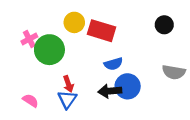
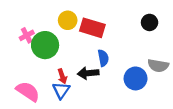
blue semicircle: (113, 64) -> (103, 58), turned -84
blue circle: (128, 86) -> (136, 78), moved
black arrow: (110, 91) -> (88, 73), moved
pink semicircle: (30, 101) -> (28, 91), size x1.6

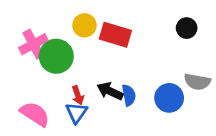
pink cross: (27, 35) -> (33, 44), size x1.5
blue semicircle: (103, 58) -> (129, 95), moved
black arrow: (88, 73) -> (110, 91), turned 30

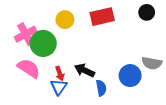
black circle: (187, 28) -> (147, 12), moved
red rectangle: (115, 35) -> (102, 17), moved, turned -30
blue semicircle: (129, 95) -> (101, 88), moved
pink semicircle: (35, 114) -> (29, 68), moved

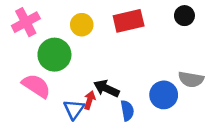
pink cross: (26, 34) -> (26, 22), moved
red arrow: (60, 73) -> (90, 100), moved, turned -144

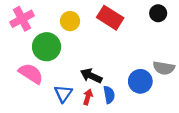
red rectangle: (129, 21) -> (110, 18), turned 45
red arrow: (90, 100) -> (88, 97), moved

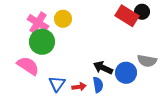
red rectangle: (110, 18) -> (127, 16), moved
pink cross: (22, 19) -> (38, 23), moved, turned -30
black arrow: (91, 76) -> (103, 68), moved
red arrow: (88, 97) -> (79, 87), turned 64

